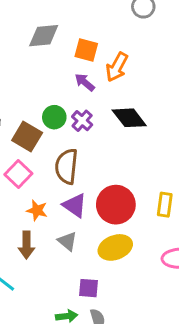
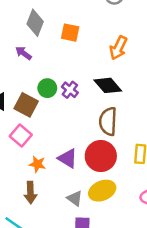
gray diamond: (44, 36) -> (35, 23), turned -60
orange arrow: (117, 67) -> (118, 48), moved
purple arrow: (85, 82) -> (23, 53), moved
brown semicircle: (66, 166) -> (108, 121), moved
gray triangle: (67, 241) -> (75, 198), moved

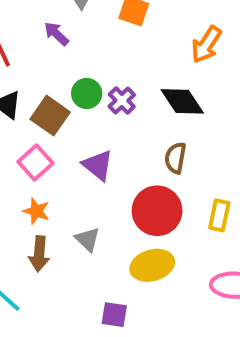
brown semicircle: (108, 121) -> (175, 158), size x0.7
purple triangle: (68, 158) -> (98, 165), moved
orange star: (37, 164) -> (36, 211), moved
gray triangle: (75, 198) -> (88, 239), moved

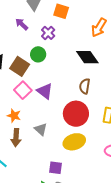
purple cross: (122, 101) -> (48, 33), moved
pink square: (35, 163) -> (23, 90), moved

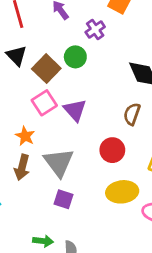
red circle: (76, 114) -> (112, 150), size x0.7
gray triangle: (41, 129) -> (59, 163), size x1.6
yellow ellipse: (74, 142) -> (122, 192), moved
purple square: (55, 168) -> (63, 199), moved

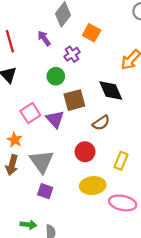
brown square: (46, 69) -> (74, 100), moved, turned 30
brown semicircle: (132, 114) -> (101, 123), turned -144

